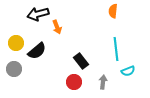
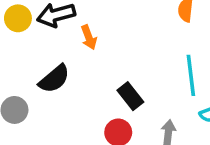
yellow circle: (16, 43) -> (18, 18), moved

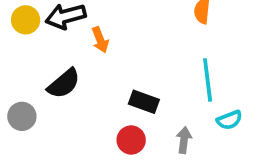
black rectangle: (130, 96) -> (144, 102), turned -32

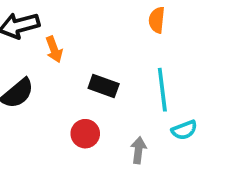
black rectangle: (144, 102) -> (104, 86), moved
red circle: (131, 140) -> (85, 134), moved

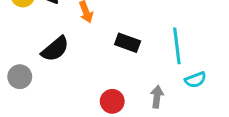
red circle: (85, 134) -> (112, 101), moved

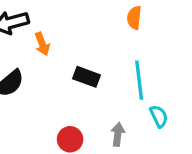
cyan semicircle: (195, 80) -> (159, 116), turned -95

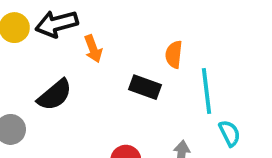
orange semicircle: (134, 18) -> (174, 55), moved

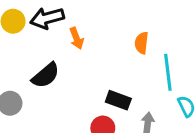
black rectangle: (145, 87) -> (118, 100), moved

